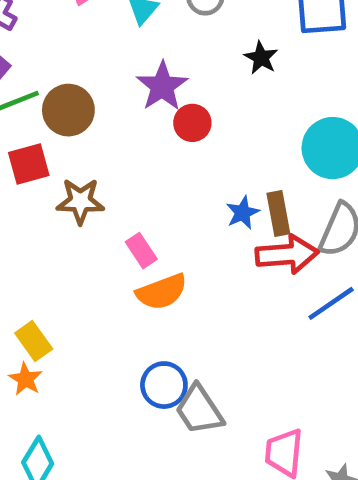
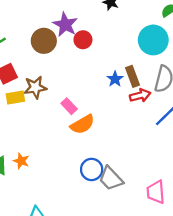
brown circle: (68, 110) -> (44, 41), moved
red arrow: (287, 254) -> (140, 96), size x0.7
yellow rectangle: (34, 341) -> (15, 97), moved, turned -54
orange star: (26, 379) -> (21, 161), moved

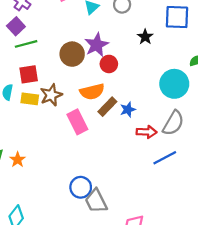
brown rectangle: (132, 76) -> (107, 107), moved, turned 48
brown star: (35, 87) -> (51, 95), turned -30
pink rectangle: (69, 106) -> (77, 122), size x1.5
orange semicircle: (82, 124) -> (92, 92), moved

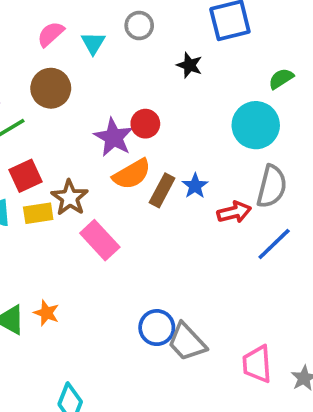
purple star: (97, 45) -> (114, 137), moved
brown circle: (72, 54) -> (51, 88), moved
pink rectangle: (77, 122) -> (100, 240), moved

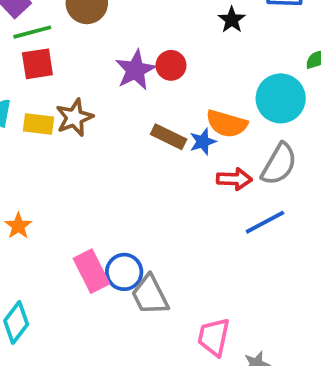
orange semicircle: (132, 174) -> (227, 124), moved, turned 30
red square: (26, 176) -> (37, 64), moved
brown rectangle: (162, 190) -> (169, 137), turned 72
pink rectangle: (100, 240) -> (91, 271), moved

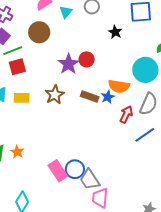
brown star: (74, 118) -> (55, 95), moved
red arrow: (234, 179) -> (126, 114), turned -60
pink trapezoid: (214, 337) -> (100, 198), moved

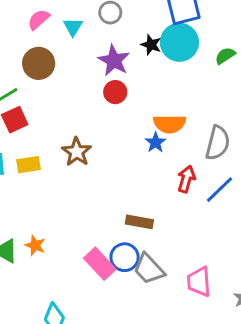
purple star: (68, 64) -> (114, 60), moved
cyan circle: (145, 70) -> (179, 42), moved
brown rectangle: (90, 97) -> (139, 222), moved
red arrow: (126, 114) -> (186, 179), moved
pink trapezoid: (100, 198) -> (199, 282), moved

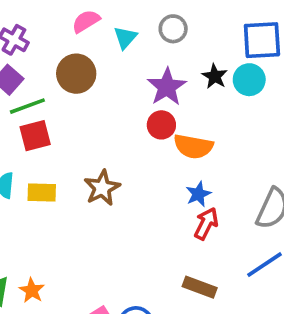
cyan circle: (179, 42) -> (249, 80), size x0.7
orange semicircle: (170, 124) -> (193, 146), moved
red arrow: (186, 179) -> (206, 224), moved
brown rectangle: (139, 222) -> (200, 287), moved

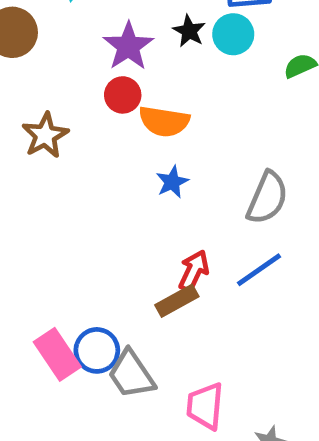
brown star: (102, 188) -> (45, 135), moved
red arrow: (206, 224) -> (194, 271), moved
brown rectangle: (200, 287) -> (177, 301), turned -48

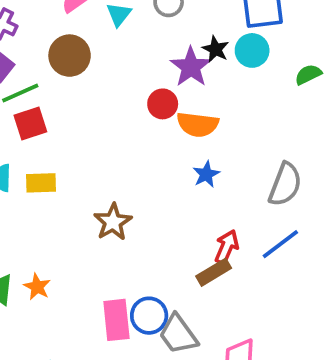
purple star: (128, 46) -> (191, 67), moved
brown star: (45, 135) -> (113, 222), moved
pink rectangle: (57, 354) -> (116, 320), turned 30

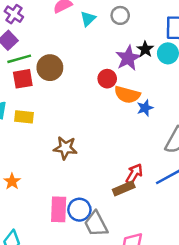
brown circle: (70, 56) -> (50, 68), moved
blue star: (206, 174) -> (145, 108), moved
brown star: (113, 222) -> (65, 148), turned 30

